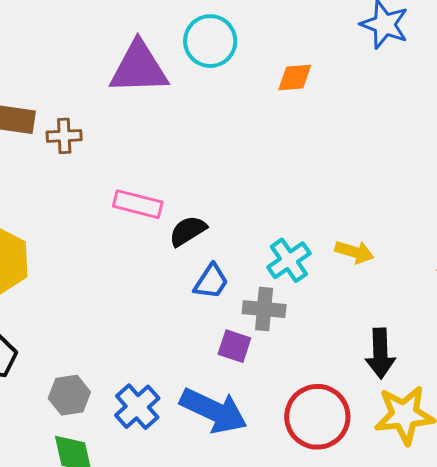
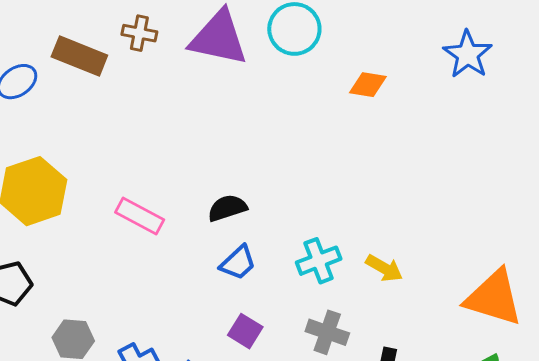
brown cross: (64, 136) -> (139, 33), moved
pink rectangle: (138, 204) -> (140, 216), moved
gray cross: (264, 309) -> (327, 332), moved

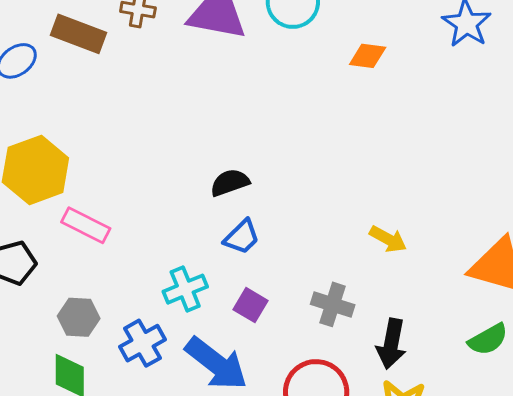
pink rectangle: (140, 216) -> (86, 225), moved
cyan cross: (319, 261) -> (185, 289), moved

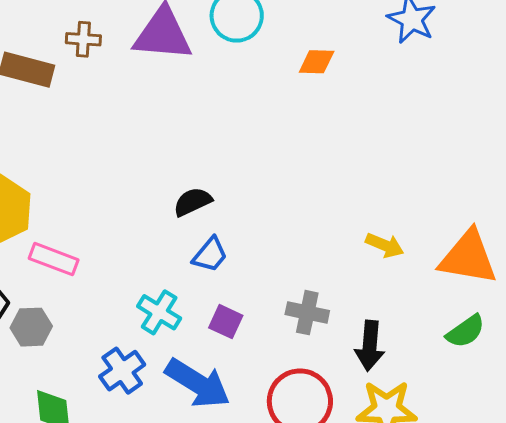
yellow arrow: (388, 239) -> (385, 245), moved
cyan cross: (185, 289) -> (159, 312), turned -30
gray hexagon: (79, 317) -> (31, 327), moved

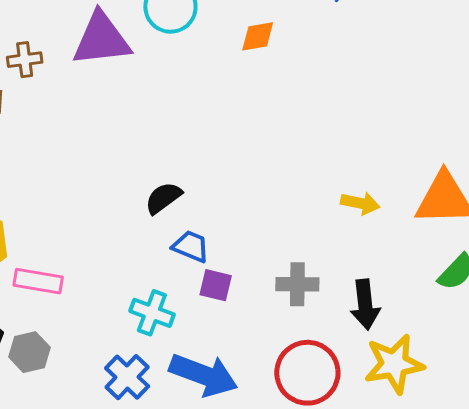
blue trapezoid: (210, 255) -> (191, 246), turned -96
purple square: (226, 322) -> (216, 285), moved

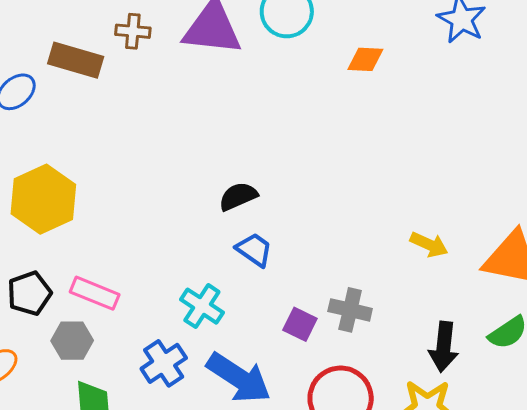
pink rectangle: (38, 281) -> (95, 293), moved
purple square: (216, 285) -> (300, 324), moved
black arrow: (365, 305) -> (444, 347), moved
gray hexagon: (29, 352) -> (72, 341), moved

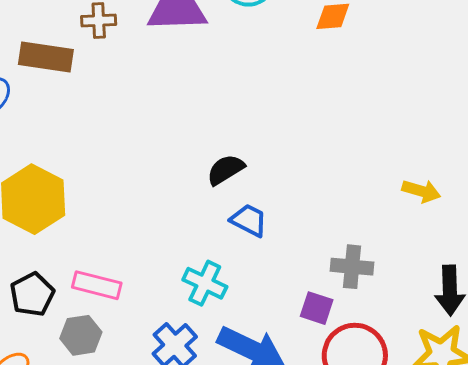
purple square: (300, 324) -> (317, 308), moved

